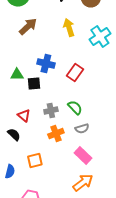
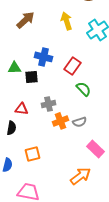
green semicircle: (75, 108) -> (84, 89), moved
red triangle: (24, 116) -> (22, 109), turned -32
black semicircle: (14, 134) -> (12, 128), turned 56
orange cross: (56, 134) -> (60, 121), moved
pink rectangle: (83, 156) -> (96, 149), moved

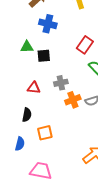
blue cross: (44, 57) -> (48, 24), moved
black semicircle: (12, 128) -> (27, 115), moved

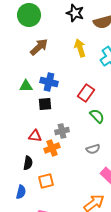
blue cross: (48, 24) -> (49, 82), moved
green triangle: (27, 47) -> (26, 86), moved
orange cross: (73, 100) -> (52, 148), moved

